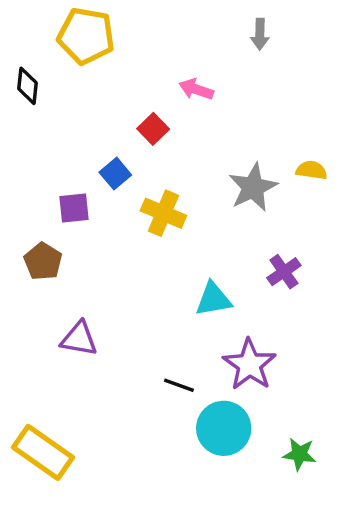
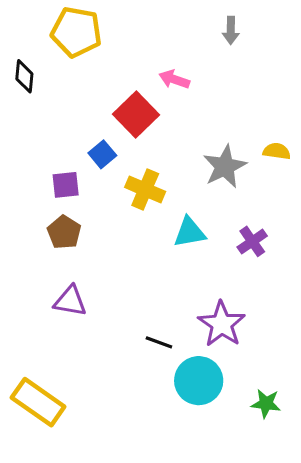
red square: (153, 129) -> (136, 115), size x1.6
brown pentagon: (43, 261) -> (64, 232), moved
cyan triangle: (213, 299) -> (189, 232), moved

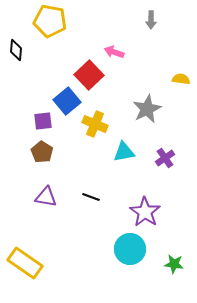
yellow semicircle: (277, 151) -> (181, 79), moved
blue square: (102, 154) -> (67, 101), size x1.5
black line: (159, 342) -> (91, 197), moved

